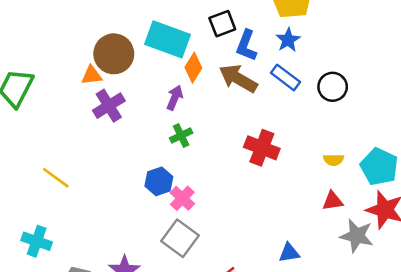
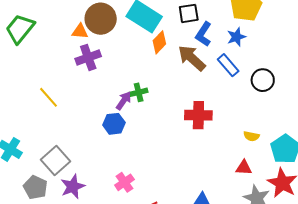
purple arrow: (175, 98) -> (124, 101), moved
red cross: (262, 148) -> (198, 115), turned -32
yellow line: (56, 178) -> (48, 97), moved
pink cross: (182, 198) -> (124, 182), moved
gray square: (180, 238) -> (55, 160), moved

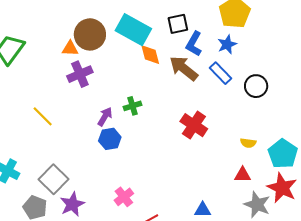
orange diamond: (159, 42) -> (150, 55), turned -55
purple arrow: (124, 101) -> (105, 117), moved
red cross: (198, 115) -> (194, 125), turned 36

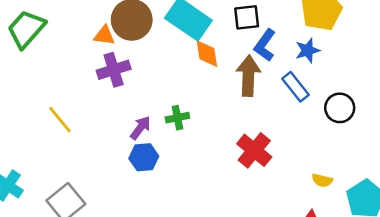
brown arrow: (184, 68) -> (248, 76), turned 48

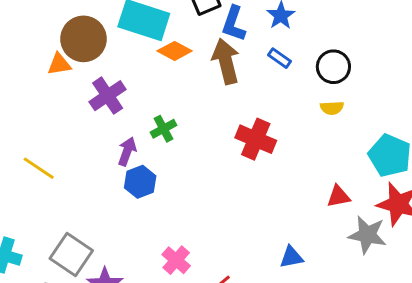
orange diamond: (207, 54) -> (175, 51), turned -36
purple cross: (114, 70) -> (108, 96), moved
blue rectangle: (295, 87) -> (280, 58), size x0.7
yellow semicircle: (322, 180) -> (332, 108), moved

